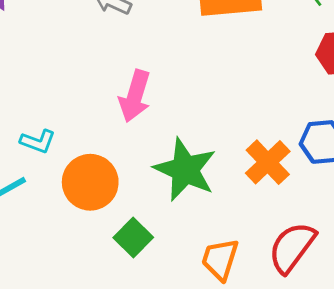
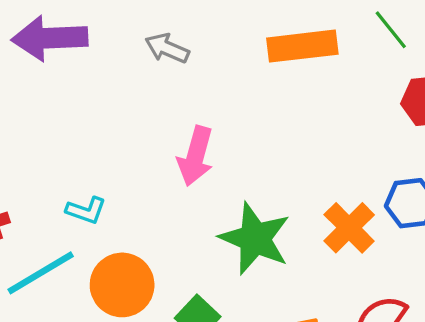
orange circle: (90, 182) -> (122, 285), moved

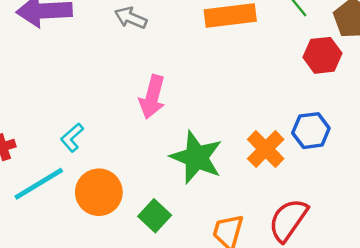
cyan L-shape: (86, 210) -> (72, 138), turned 120

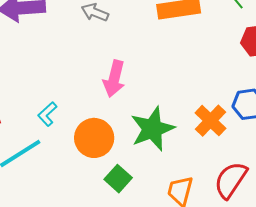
green star: (196, 157) -> (152, 129), turned 30
orange circle: (99, 192) -> (94, 138), moved

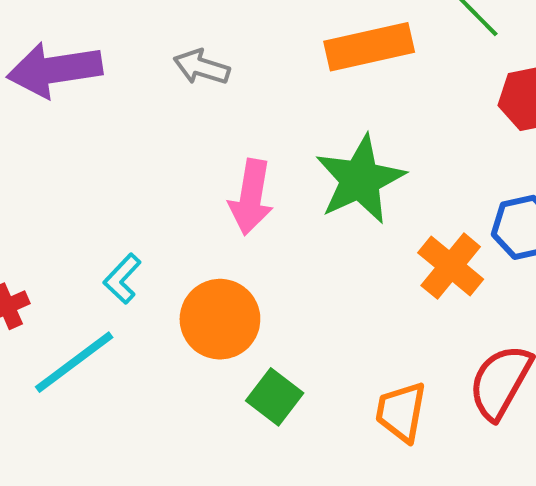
green star: (152, 129) -> (360, 179), moved

